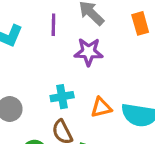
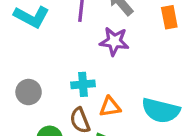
orange triangle: (101, 107) -> (110, 107), moved

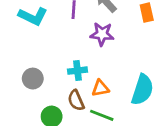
cyan semicircle: (161, 110) -> (142, 90), turned -84

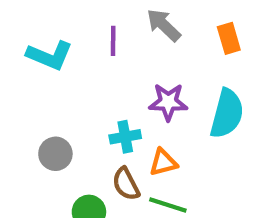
purple star: (102, 34) -> (168, 102), moved
cyan semicircle: (142, 90) -> (227, 114), moved

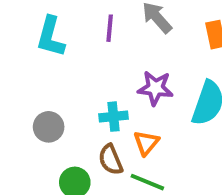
cyan L-shape: (50, 55) -> (51, 37), turned 78
orange triangle: (163, 162) -> (146, 143), turned -40

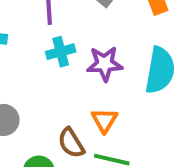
cyan cross: (114, 117) -> (61, 52), moved

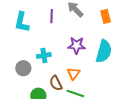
cyan cross: (61, 52) -> (44, 55), moved

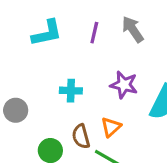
cyan L-shape: (22, 22) -> (47, 33), turned -125
gray circle: (23, 68) -> (16, 110), moved

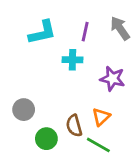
cyan cross: (71, 91) -> (72, 60), moved
gray circle: (16, 110) -> (24, 110), moved

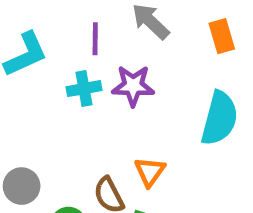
purple star: (112, 79) -> (133, 86), moved

